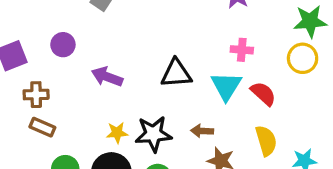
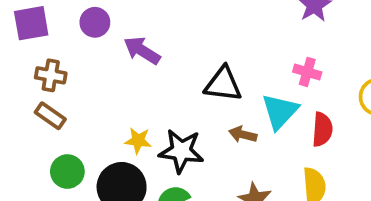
purple arrow: (107, 77) -> (142, 50), moved
red semicircle: (263, 94) -> (322, 129), turned 40
brown arrow: (202, 131) -> (243, 134), moved

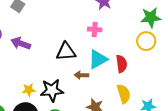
pink cross: (307, 72) -> (95, 29), moved
cyan triangle: (280, 111) -> (98, 59), turned 30

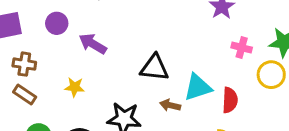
pink cross: (95, 29) -> (242, 48), moved
yellow star: (29, 90) -> (75, 87), moved

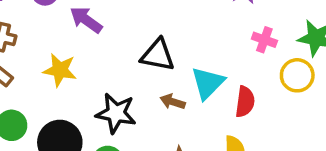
yellow star: (75, 87) -> (60, 70), size x1.4
cyan triangle: (198, 87) -> (208, 83), turned -32

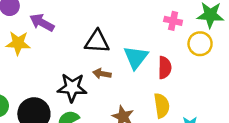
yellow star: (60, 70) -> (18, 43), moved
brown arrow: (173, 102) -> (102, 74), moved

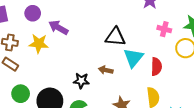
black triangle: (97, 42) -> (115, 37), moved
black star: (72, 88) -> (81, 81), size x0.7

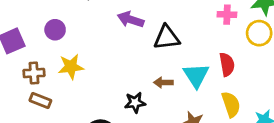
purple arrow: (58, 27) -> (131, 20), moved
cyan triangle: (133, 58) -> (196, 75), moved

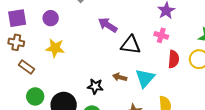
pink cross: (227, 15) -> (161, 35), moved
red semicircle: (227, 64) -> (174, 59), moved
brown cross: (34, 73) -> (16, 42), moved

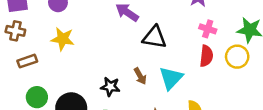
pink cross: (161, 35) -> (208, 29), moved
brown rectangle: (27, 67) -> (27, 61), turned -56
brown arrow: (120, 77) -> (140, 76), turned -136

